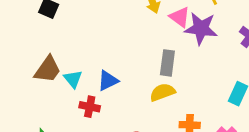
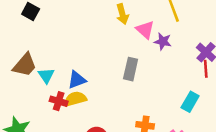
purple star: (201, 28) -> (163, 41), size x0.6
yellow semicircle: (162, 92) -> (75, 99), moved

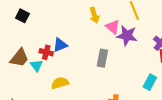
purple star: (163, 41) -> (127, 36), size x1.5
blue triangle: (77, 80) -> (60, 45), moved
red cross: (59, 101) -> (46, 52), moved

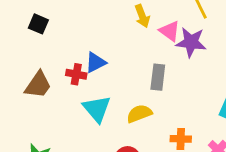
cyan triangle: (36, 66) -> (97, 109), moved, size x1.5
yellow semicircle: (60, 83) -> (139, 114), moved

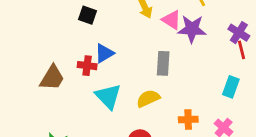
black square: (38, 24) -> (87, 15), moved

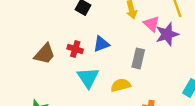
purple star: (192, 29) -> (167, 34), turned -30
blue triangle: (104, 53) -> (101, 44), moved

